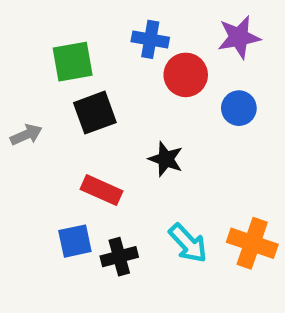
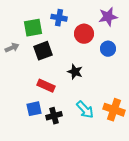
blue cross: (150, 39) -> (59, 18), moved
gray arrow: (26, 135) -> (12, 48), moved

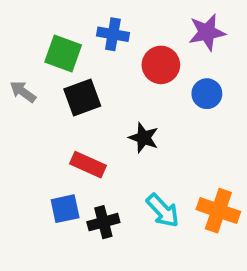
green square: (33, 28) -> (63, 53), turned 30
gray arrow: (12, 48) -> (23, 92), turned -120

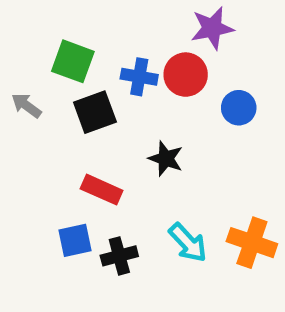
purple star: (207, 32) -> (212, 28), moved
blue cross: (113, 34) -> (139, 77), moved

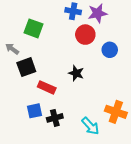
blue cross: (139, 77) -> (73, 11), moved
black square: (95, 112) -> (26, 67), moved
cyan arrow: (188, 243) -> (90, 126), moved

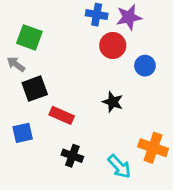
green square: (33, 28) -> (29, 37), moved
black star: (76, 73) -> (113, 102), moved
blue square: (34, 111) -> (23, 133), moved
black cross: (55, 118) -> (72, 156), turned 35

